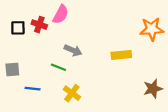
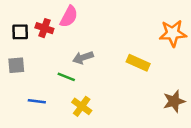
gray arrow: (73, 50) -> (83, 58), turned 138
yellow rectangle: (121, 55) -> (138, 63), turned 30
gray square: (12, 69) -> (16, 65), moved

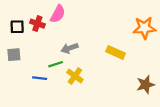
green line: (66, 77) -> (56, 64), turned -40
blue line: (37, 101) -> (40, 78), moved
yellow cross: (82, 106) -> (75, 76), moved

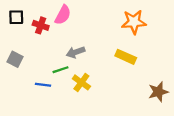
black square: (17, 27) -> (16, 17), moved
orange star: (144, 28) -> (134, 22), moved
gray square: (14, 55) -> (15, 59), turned 32

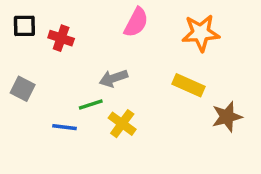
pink semicircle: (63, 15) -> (136, 22), moved
brown star: (158, 92) -> (227, 117), moved

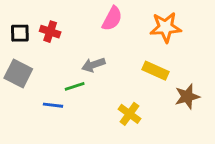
black square: (24, 26) -> (20, 33), moved
gray square: (23, 89) -> (18, 73), size x1.4
yellow cross: (122, 124) -> (129, 114), moved

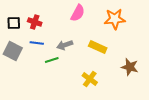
yellow rectangle: (155, 71) -> (98, 47), moved
brown star: (187, 97) -> (130, 67), turned 30
blue line: (53, 105) -> (37, 43), moved

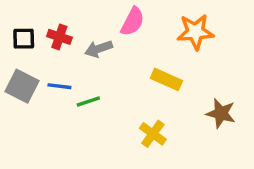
blue line: (37, 43) -> (59, 86), moved
gray arrow: (65, 45) -> (98, 49), moved

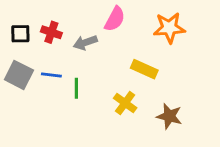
green line: (88, 101) -> (76, 88), turned -72
brown star: (221, 113) -> (169, 116), moved
yellow cross: (153, 134) -> (125, 103), moved

